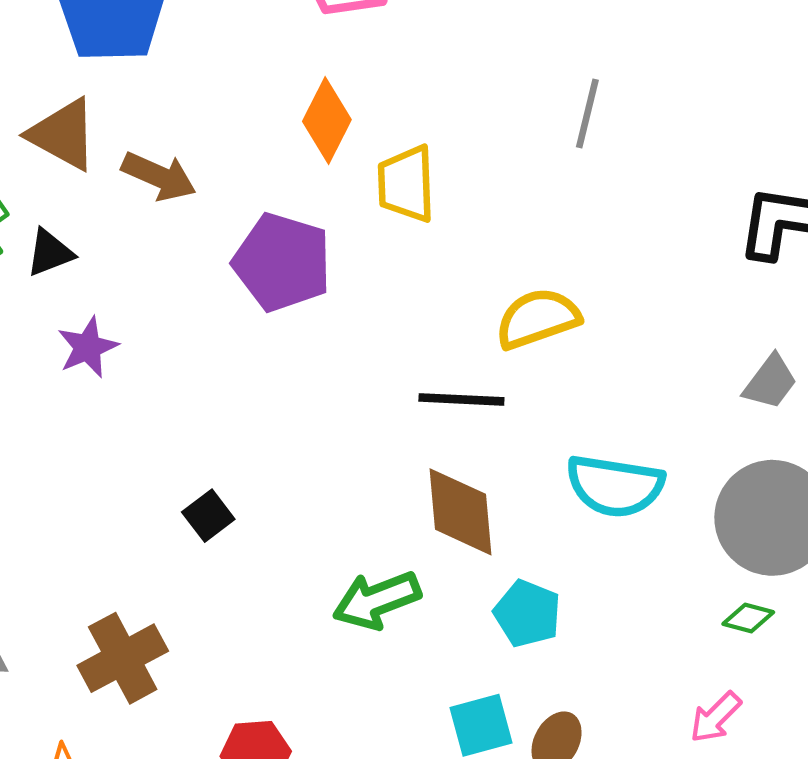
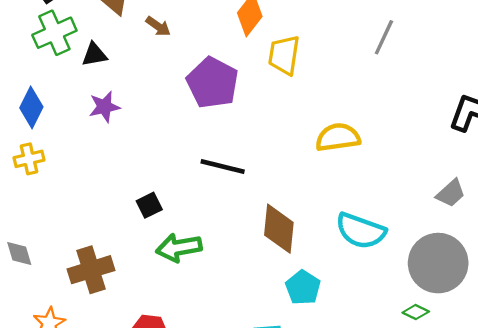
brown arrow: (159, 176) -> (158, 26), size x0.7
black line: (461, 399) -> (223, 166), moved
green arrow: (377, 600) -> (179, 248), moved

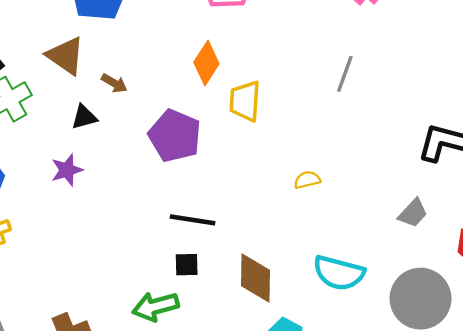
black triangle: (94, 55) -> (84, 117), moved
yellow semicircle: (338, 137) -> (307, 180), size x0.6
gray trapezoid: (451, 193) -> (413, 213), moved
black square: (149, 205) -> (187, 265), moved, turned 30

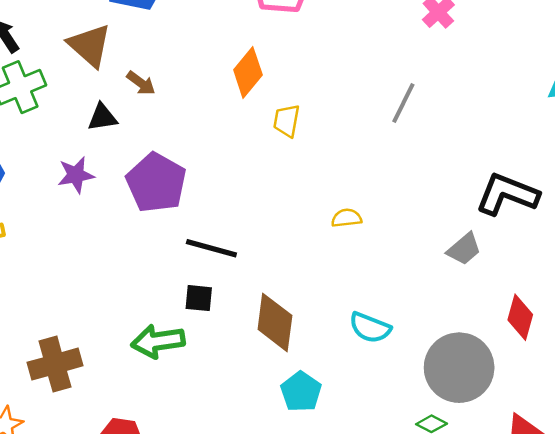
yellow trapezoid: (245, 101) -> (287, 121), size x0.7
purple pentagon: (175, 136) -> (156, 183), moved
gray trapezoid: (413, 213) -> (464, 249), moved
cyan semicircle: (339, 273) -> (370, 328), size x0.7

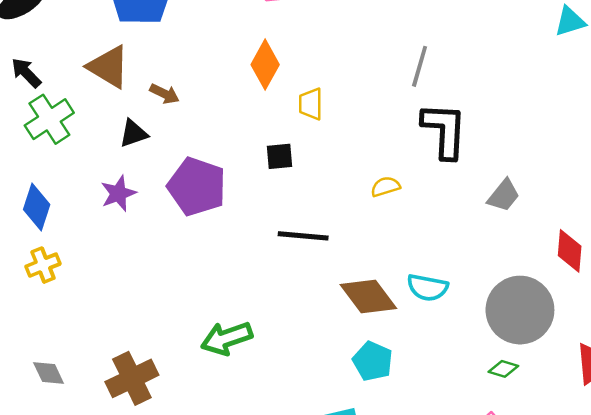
black L-shape: (507, 194) -> (444, 130), moved, turned 82
black line: (211, 248) -> (303, 236), moved
black square: (199, 298) -> (280, 156), moved
brown diamond: (275, 322) -> (368, 297), moved, turned -34

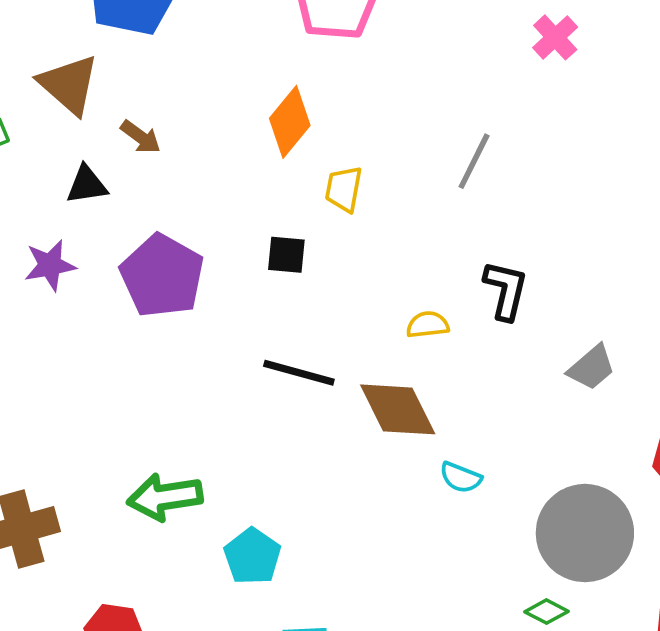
gray line: (420, 66) -> (474, 161), moved
black L-shape: (444, 130) -> (506, 290), moved, size x0.7
cyan semicircle: (427, 288) -> (461, 477), size x0.7
brown diamond: (368, 297) -> (398, 409), moved
cyan pentagon: (373, 361) -> (252, 556), moved

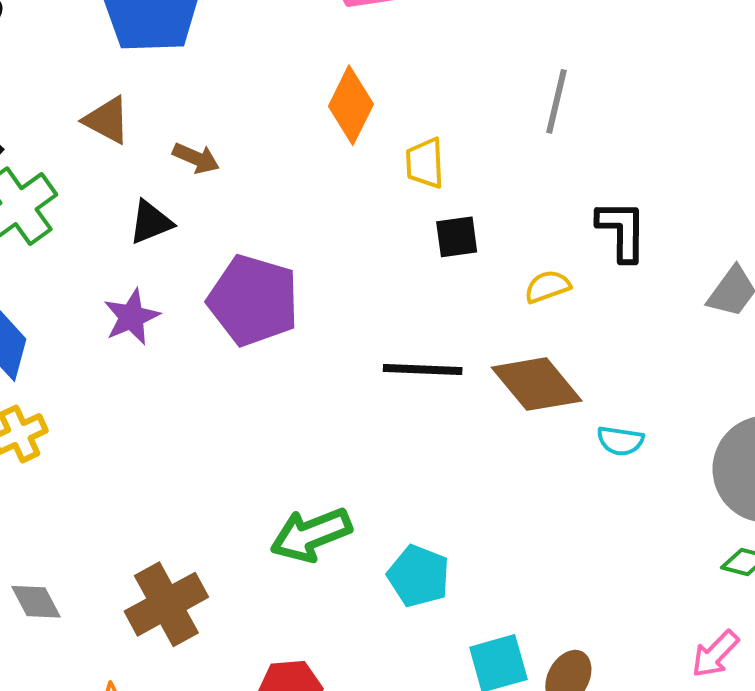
brown triangle: (69, 85) -> (107, 120), size x0.7
black square: (286, 255) -> (457, 237), moved

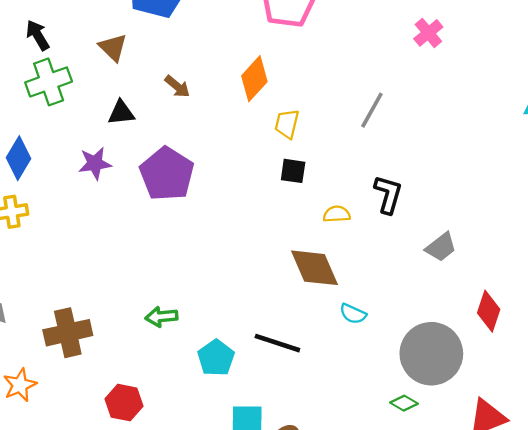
brown arrow: (196, 158) -> (177, 86), moved
black line: (423, 369) -> (277, 343), moved
green arrow: (311, 535) -> (161, 317), size x0.7

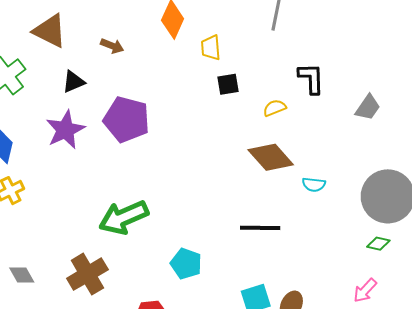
brown triangle: (113, 47) -> (50, 31), size x1.4
purple star: (95, 163) -> (65, 130), size x1.4
green arrow: (161, 317) -> (124, 217), moved, size x1.8
cyan pentagon: (216, 358) -> (186, 264), moved

